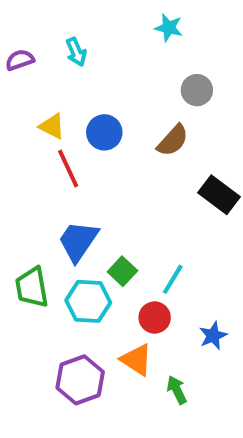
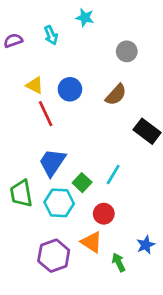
cyan star: (169, 28) -> (85, 18), moved
gray circle: (197, 90) -> (127, 51), moved
cyan line: (173, 279) -> (113, 174), moved
blue star: (213, 336) -> (146, 245), moved

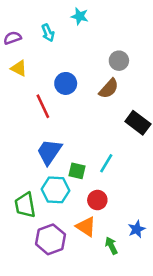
gray circle: (127, 51) -> (119, 61), moved
yellow triangle: (35, 85) -> (19, 68), moved
green square: (82, 183) -> (77, 171), turned -30
green trapezoid: (21, 193) -> (25, 205), moved

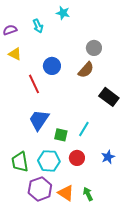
cyan hexagon: (56, 190) -> (49, 161), moved
orange triangle: (86, 227) -> (66, 193), moved
blue star: (137, 229) -> (108, 157), moved

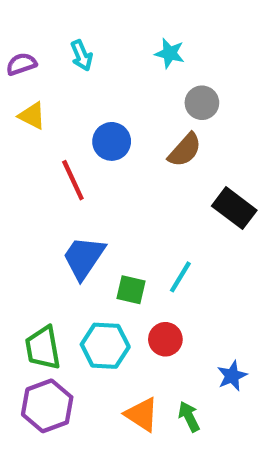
cyan star: (63, 13) -> (170, 53), moved
blue star: (108, 157) -> (232, 376), moved
purple hexagon: (40, 189) -> (47, 406), moved

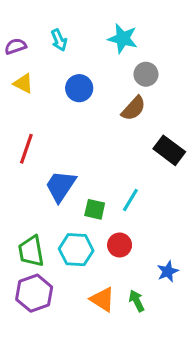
cyan star: (170, 53) -> (123, 38), size x1.4
blue circle: (112, 141) -> (79, 88), moved
red line: (73, 180) -> (26, 149), moved, turned 44

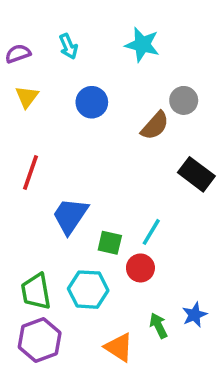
gray circle: (146, 74) -> (184, 100), moved
yellow triangle: (23, 84) -> (27, 97), turned 40
red circle: (120, 245) -> (140, 268), moved
green arrow: (137, 301) -> (158, 326), moved

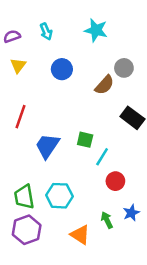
green square: (110, 243) -> (85, 140), moved
red circle: (140, 268) -> (115, 181), moved

